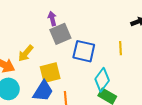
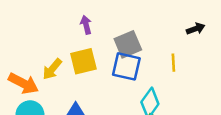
gray square: (60, 34) -> (128, 44), moved
yellow square: (50, 73) -> (83, 61), moved

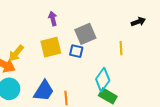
blue square: (126, 66) -> (76, 51), moved, size x0.6
yellow arrow: (52, 69) -> (16, 53), moved

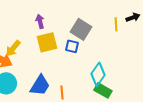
purple arrow: (53, 19) -> (40, 21), moved
gray square: (85, 34) -> (81, 29), turned -35
yellow line: (121, 48) -> (116, 24), moved

